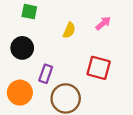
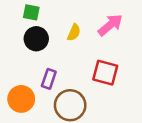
pink arrow: (103, 23) -> (110, 25), size x1.5
black circle: (22, 48) -> (36, 39), moved

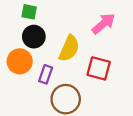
yellow semicircle: (74, 32) -> (69, 48), moved, size x1.6
orange circle: (21, 99) -> (20, 61), moved

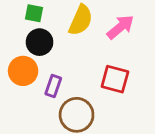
yellow semicircle: (69, 48) -> (81, 20), moved

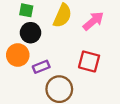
purple rectangle: (53, 86) -> (41, 67), turned 49

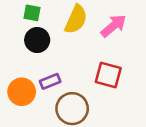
orange circle: (18, 55) -> (22, 92), moved

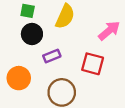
pink arrow: (113, 26) -> (109, 31), moved
purple rectangle: (50, 81) -> (52, 56), moved

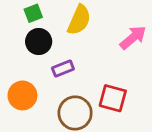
green square: (28, 11) -> (33, 13), turned -32
red square: (93, 64) -> (113, 98), moved

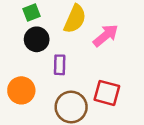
pink arrow: (133, 37) -> (106, 35), moved
purple rectangle: (63, 68) -> (60, 65), turned -66

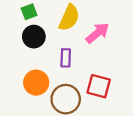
purple rectangle: (60, 65) -> (66, 58), moved
orange circle: (21, 90) -> (36, 83), moved

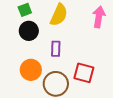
pink arrow: (98, 33) -> (99, 17), moved, turned -40

